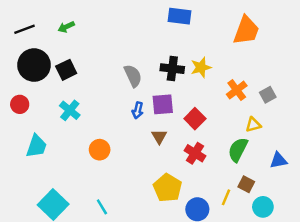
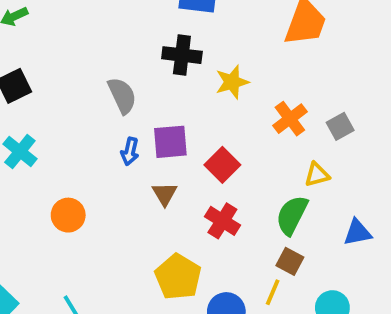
black cross: (172, 69) -> (182, 55), moved
brown square: (246, 184) -> (290, 261), moved

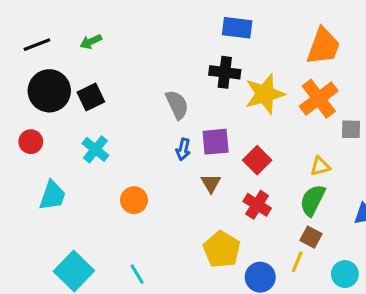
yellow star: (232, 82) -> (265, 94), size x1.5
orange cross: (290, 119) -> (319, 99), moved, size x1.4
gray square: (340, 126) -> (351, 129), turned 30
yellow triangle: (317, 175) -> (320, 166), moved

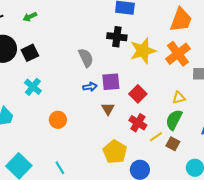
blue arrow: (183, 149) -> (90, 87), turned -112
yellow line: (297, 262) -> (156, 137), moved, turned 32

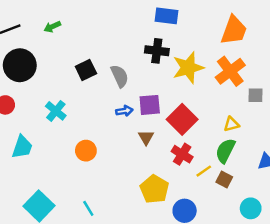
black square: (30, 53) -> (86, 70), moved
red square: (138, 94) -> (182, 119), size x1.4

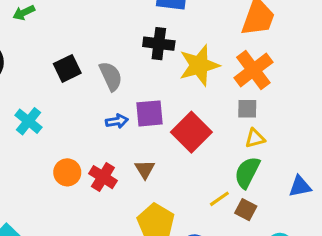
gray square: (255, 95) -> (247, 109), moved
brown triangle: (146, 137) -> (145, 169), moved
red cross: (182, 154) -> (103, 177), moved

